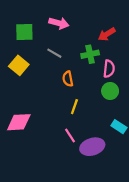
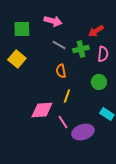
gray line: (54, 53) -> (59, 45), moved
pink semicircle: (109, 69) -> (103, 54), moved
pink diamond: (19, 122) -> (42, 110), moved

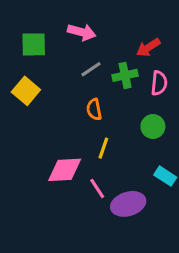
gray line: (59, 45) -> (91, 69), turned -64

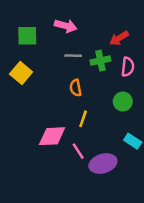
gray line: (91, 69) -> (73, 56), turned 35

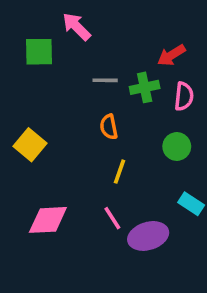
pink arrow: (66, 26) -> (77, 27), moved, turned -150
yellow square: (21, 73) -> (30, 145), moved
pink diamond: (52, 136) -> (48, 220), moved

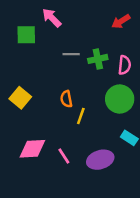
red arrow: (171, 55) -> (121, 21), moved
orange semicircle: (109, 127) -> (66, 99), moved
green circle: (177, 146) -> (120, 99), size x1.5
pink line: (112, 218) -> (64, 156), moved

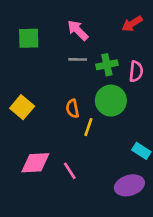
pink arrow: (52, 18) -> (78, 30), moved
green circle: (120, 99) -> (111, 101), moved
purple ellipse: (100, 160) -> (129, 185), moved

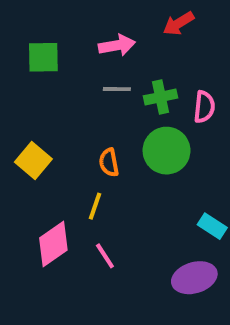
red arrow: (132, 24) -> (178, 23), moved
pink arrow: (78, 30) -> (117, 45), turned 125
yellow line: (88, 127) -> (95, 206), moved
pink diamond: (35, 163) -> (53, 244), turned -32

